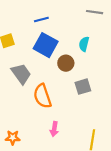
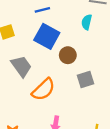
cyan semicircle: (84, 44) -> (87, 22), moved
orange semicircle: (42, 96) -> (43, 89), turned -115

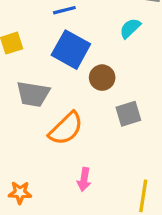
cyan semicircle: (87, 22) -> (130, 28), turned 32
gray trapezoid: (21, 66) -> (33, 94), turned 135

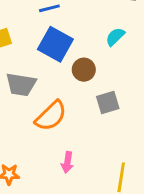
cyan semicircle: (130, 28) -> (115, 37), moved

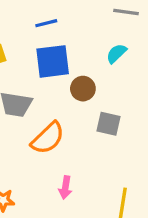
blue square: (55, 44) -> (53, 61), turned -36
gray square: (108, 103) -> (108, 124), turned 30

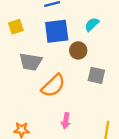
cyan semicircle: (116, 53) -> (92, 24), moved

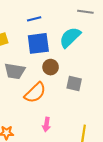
cyan semicircle: (92, 24) -> (70, 37), size x1.6
brown circle: (78, 50) -> (51, 67), moved

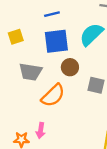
pink arrow: (46, 124) -> (41, 130), moved

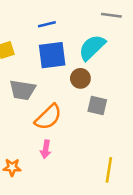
brown circle: (70, 67) -> (80, 78), moved
pink arrow: (41, 130) -> (46, 149), moved

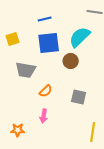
gray square: (97, 105) -> (79, 97), moved
orange semicircle: (48, 117) -> (46, 91), size x0.6

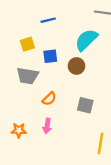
yellow square: (13, 39) -> (27, 44), moved
blue square: (49, 43) -> (50, 56), moved, size x0.6
orange star: (18, 130) -> (19, 130), moved

